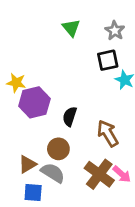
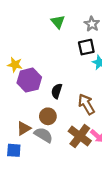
blue square: (33, 192) -> (14, 150), moved

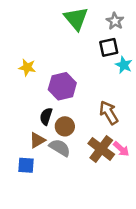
green triangle: (58, 22) -> (76, 19), size x1.5
purple hexagon: (29, 80) -> (62, 86), moved
black semicircle: (57, 91) -> (46, 116), moved

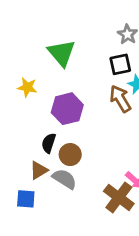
green triangle: (76, 19) -> (62, 53), moved
brown arrow: (109, 113) -> (120, 99), moved
brown cross: (101, 149) -> (119, 197), moved

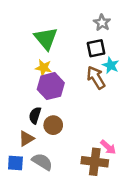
yellow star: (27, 87) -> (43, 68), moved
gray semicircle: (64, 179) -> (42, 162), moved
brown cross: (119, 197) -> (95, 162), turned -30

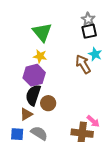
black square: (96, 48) -> (89, 31), moved
purple hexagon: (51, 86) -> (34, 75), moved
black semicircle: (35, 115) -> (33, 95), size x1.5

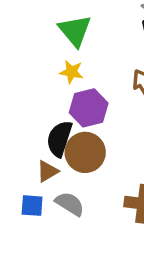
purple hexagon: (34, 75) -> (89, 108), moved
brown circle: (48, 103) -> (85, 152), size x1.5

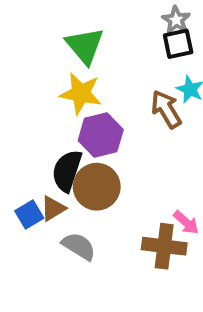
yellow star: (71, 72) -> (81, 93), size x1.5
blue square: (32, 206) -> (29, 214), moved, turned -35

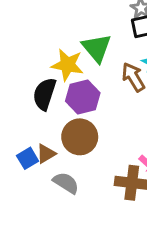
green triangle: (85, 46) -> (97, 48), moved
black semicircle: (67, 171) -> (44, 94), moved

